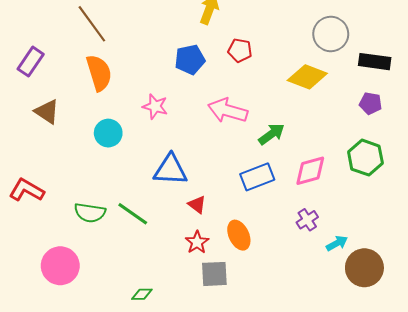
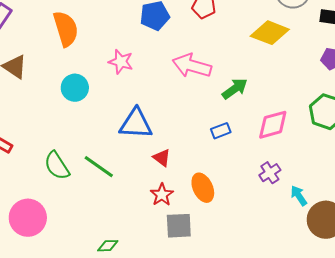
blue rectangle: (257, 177) -> (221, 131), size x0.6
green semicircle: (90, 213) -> (57, 166), turned 48
cyan arrow: (337, 243) -> (299, 196), turned -95

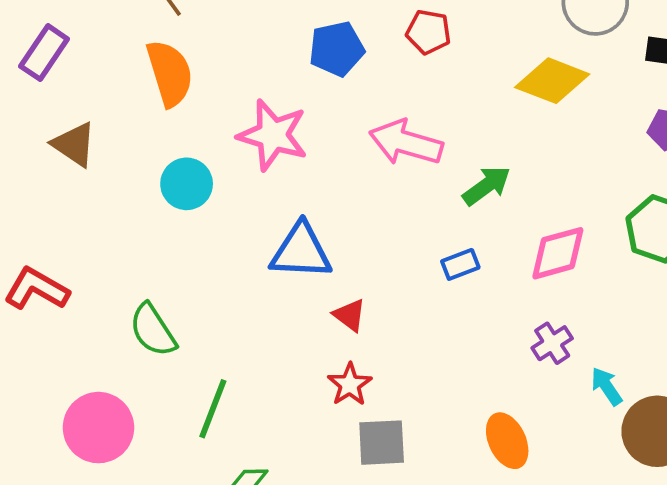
pink star: (121, 62) -> (273, 135), size x1.5
green line: (99, 167) -> (213, 409), moved, turned 76
orange ellipse: (203, 188) -> (507, 441), moved

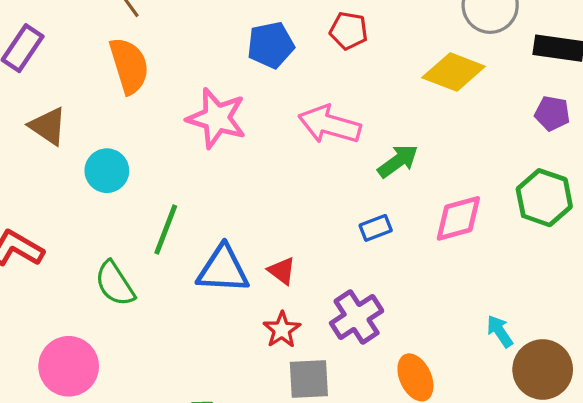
cyan circle: (187, 184) -> (107, 171), moved
blue triangle: (301, 251) -> (223, 269), moved
purple cross: (552, 343) -> (357, 317), moved, size x1.5
green line: (213, 409) -> (166, 230), moved

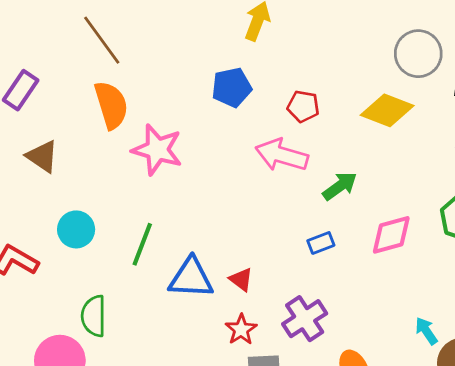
red pentagon: (349, 31) -> (303, 106), moved
pink star: (217, 118) -> (157, 150), moved
cyan circle: (107, 171) -> (76, 229), moved
green semicircle: (115, 284) -> (94, 316), moved, turned 33

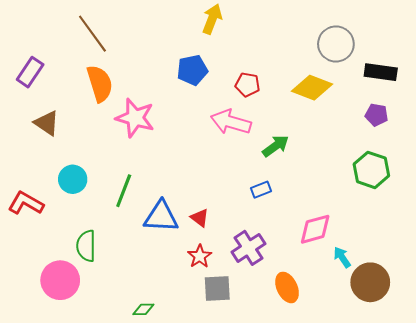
pink diamond: (391, 235) -> (315, 229), moved

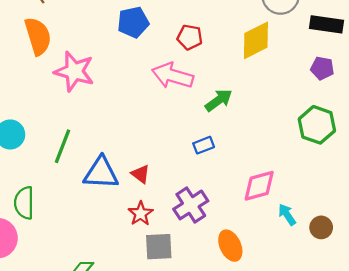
yellow diamond: (312, 88) -> (256, 40), turned -48
brown circle: (370, 282) -> (321, 227), moved, size x0.6

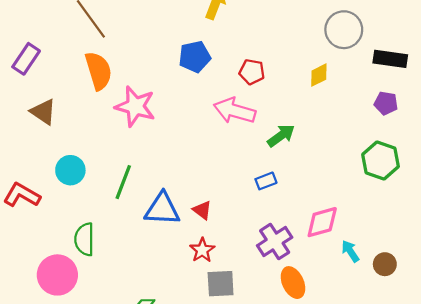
yellow diamond: (256, 40) -> (319, 75), size x0.6
purple cross: (191, 205) -> (275, 241), moved

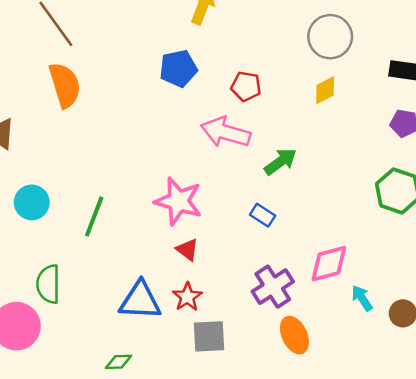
gray circle: (344, 30) -> (330, 37), moved
pink star: (135, 106) -> (178, 201), moved
blue rectangle: (266, 181) -> (263, 215), turned 54
blue triangle: (162, 209) -> (140, 301), moved

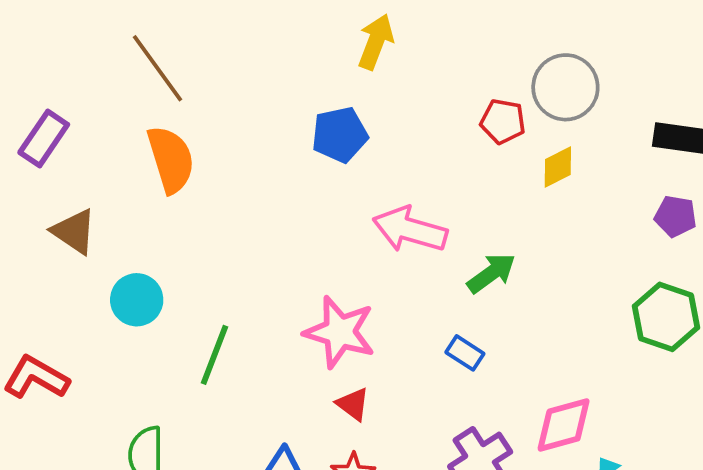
red pentagon: (246, 86) -> (503, 121), moved
cyan circle: (32, 202) -> (137, 300), moved

